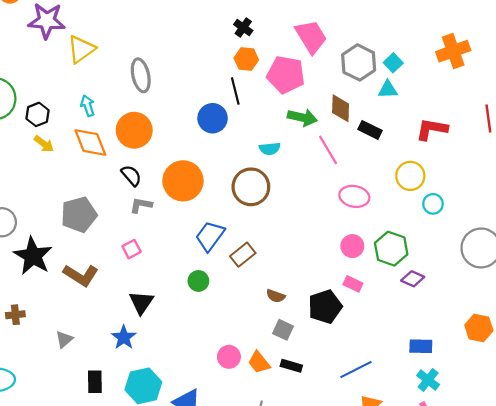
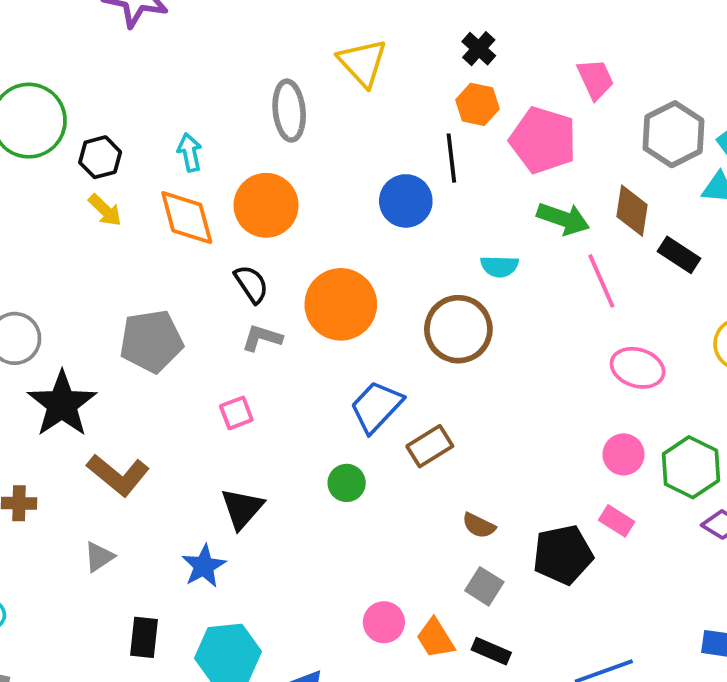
pink trapezoid: (311, 37) -> (595, 79), size x0.7
yellow triangle: (81, 49) -> (363, 63), moved, turned -44
brown L-shape: (81, 275) -> (118, 475), moved

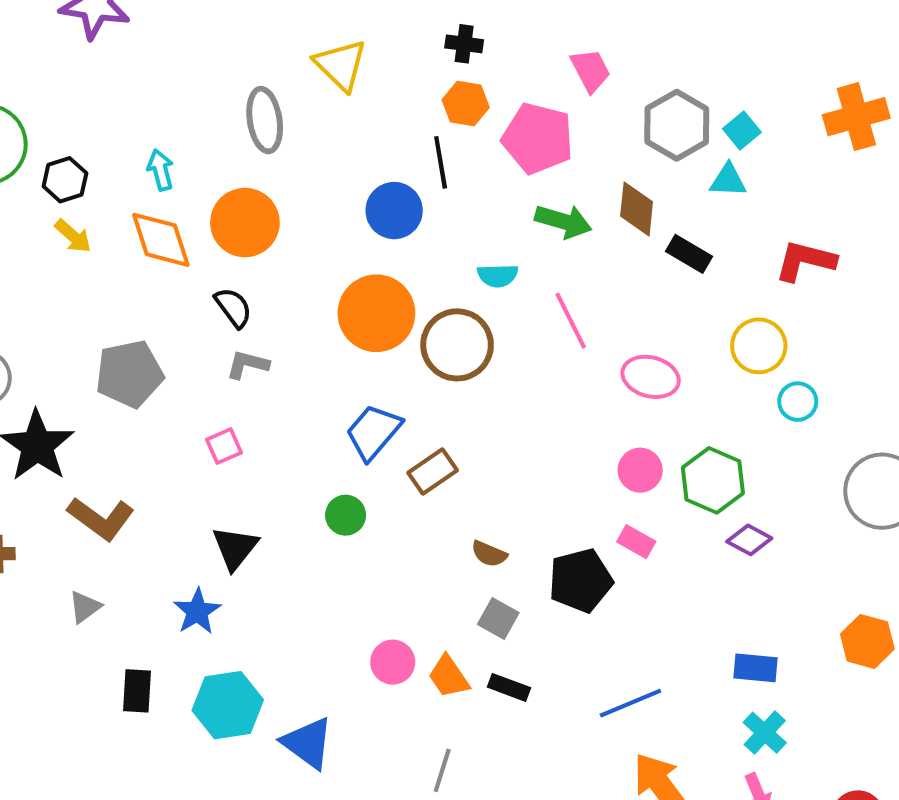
black cross: (479, 49) -> (464, 44), turned -32
pink line: (601, 281) -> (571, 321), moved
orange circle: (341, 304) -> (376, 313), moved

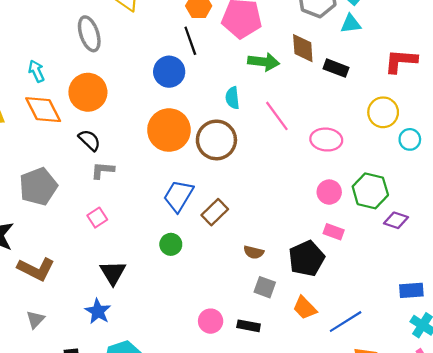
cyan semicircle: (498, 276) -> (232, 98), turned 95
orange trapezoid: (449, 677) -> (305, 308), moved
black rectangle: (509, 687) -> (249, 326), moved

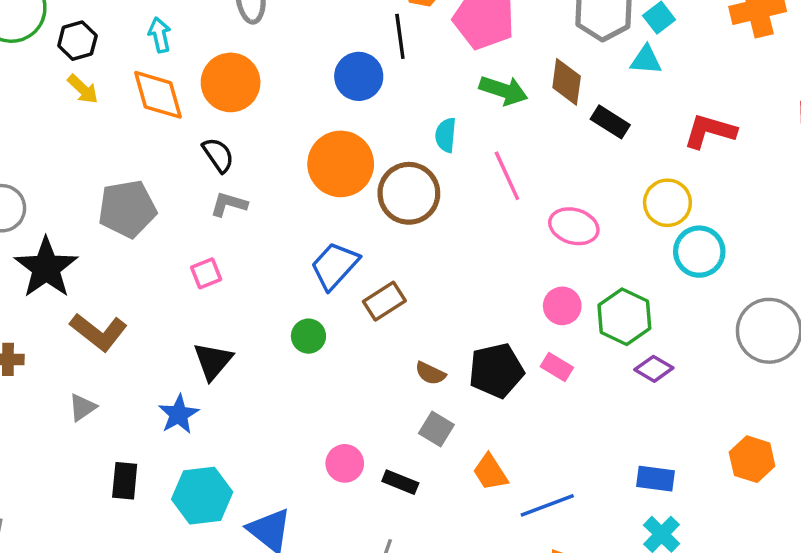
cyan circle: (410, 139) -> (699, 252), size x1.5
black pentagon: (307, 258) -> (496, 371), moved

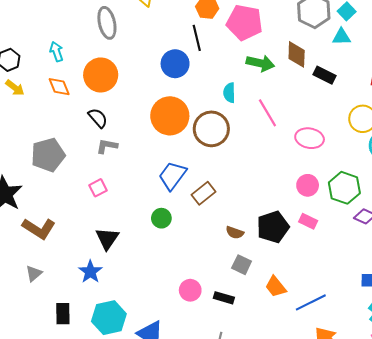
orange diamond: (158, 95) -> (59, 87), size x0.7

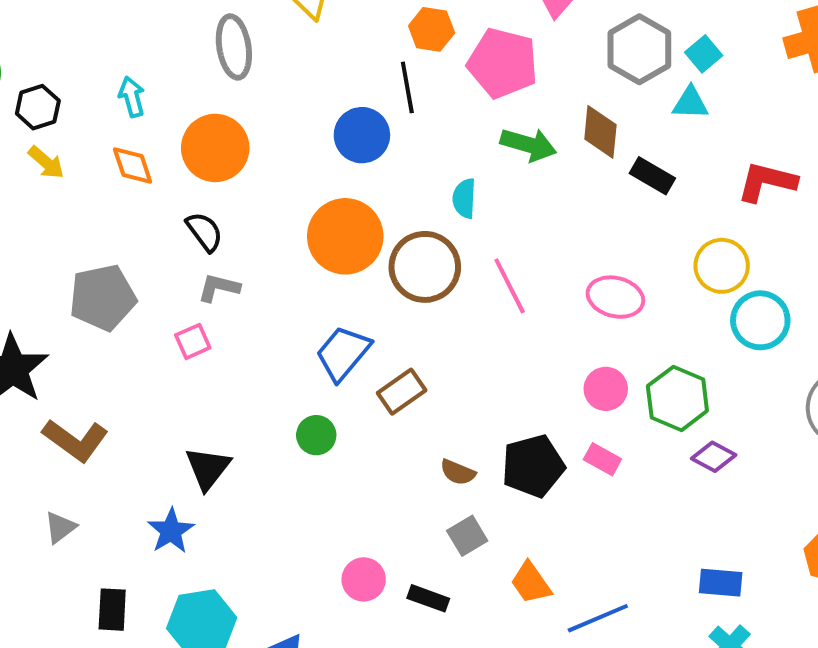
pink line: (267, 113) -> (510, 286), moved
pink square: (98, 188) -> (193, 341), moved
gray square: (242, 265) -> (467, 536), turned 30

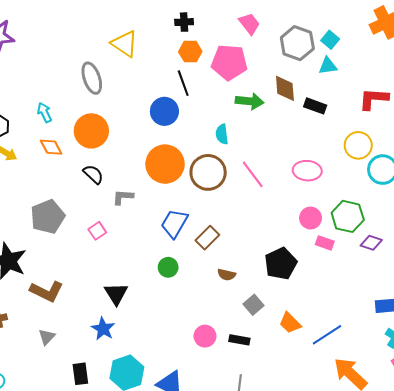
gray L-shape: (219, 288) -> (123, 197), moved
pink rectangle: (602, 459) -> (325, 243), moved
brown semicircle: (458, 472) -> (227, 275), moved

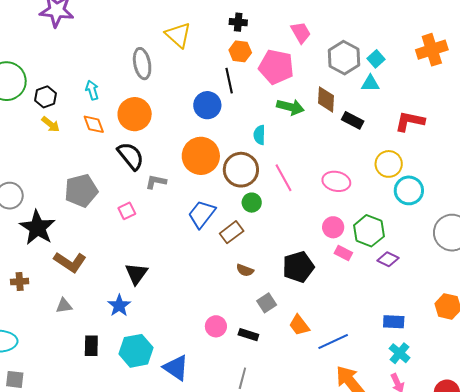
black semicircle: (93, 174) -> (131, 156), size x1.4
green circle: (168, 267) -> (252, 203), moved
gray triangle: (47, 337) -> (64, 306), turned 30

